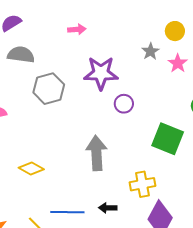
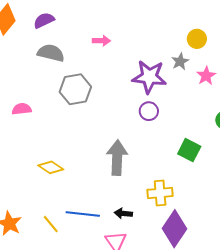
pink arrow: (77, 29) -> (101, 41), moved
yellow circle: (175, 31) -> (197, 39), moved
purple star: (101, 73) -> (149, 77), moved
green square: (168, 139) -> (189, 150), size x0.7

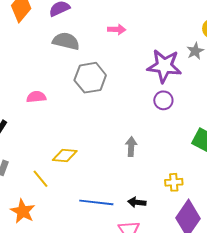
gray arrow: (117, 158) -> (131, 147), size x0.6
yellow diamond: (51, 167) -> (65, 156), turned -30
yellow cross: (160, 193) -> (174, 182), size x0.7
yellow line: (51, 224) -> (40, 179), moved

